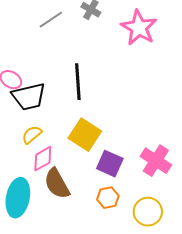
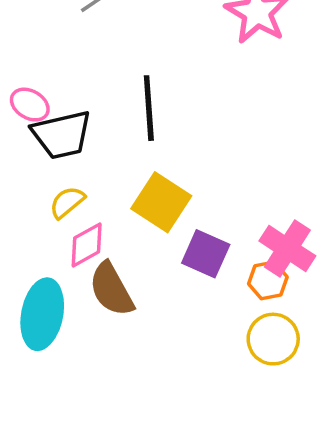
orange hexagon: (108, 198) -> (268, 280), moved

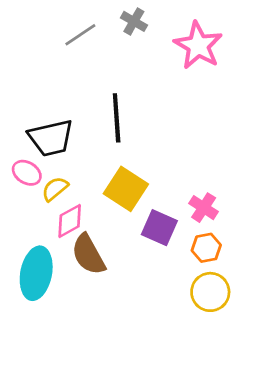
pink ellipse: (30, 105) -> (27, 173), moved
pink cross: (287, 248) -> (204, 208), moved, size x0.7

